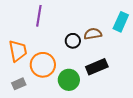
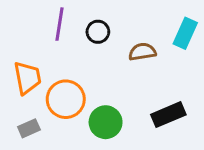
black circle: (73, 41) -> (98, 32), moved
black rectangle: (97, 67) -> (168, 115), moved

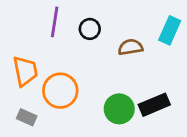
green circle: (106, 122) -> (119, 109), moved
gray rectangle: (29, 128) -> (27, 117), turned 48

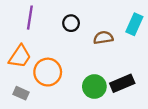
purple line: (55, 22) -> (30, 18), moved
orange trapezoid: (25, 71) -> (20, 56), turned 45

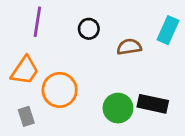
black rectangle: (122, 83) -> (153, 104), turned 35
gray rectangle: (21, 93) -> (26, 116), turned 48

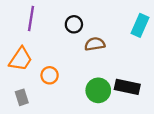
brown semicircle: (129, 47) -> (95, 44), moved
orange circle: (60, 90) -> (50, 75), size x0.6

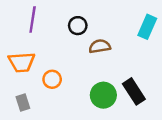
orange trapezoid: (21, 59) -> (22, 62), turned 52
black rectangle: (127, 87) -> (134, 91), turned 45

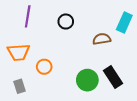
brown semicircle: (100, 46) -> (102, 39), moved

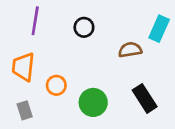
orange trapezoid: (18, 52) -> (23, 67), turned 100
green circle: (87, 80) -> (93, 102), moved

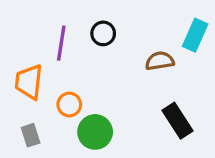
purple line: (35, 21) -> (61, 43), moved
green circle: (93, 102) -> (95, 132), moved

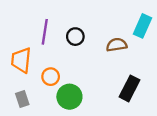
black circle: (103, 33) -> (75, 37), moved
black rectangle: (177, 121) -> (130, 88), turned 60

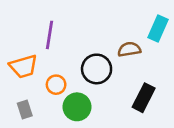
black circle: (75, 37) -> (97, 69), moved, size x1.5
orange trapezoid: (21, 60) -> (23, 66), turned -112

